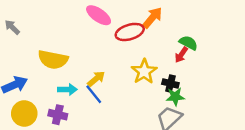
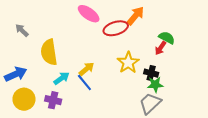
gray arrow: (12, 27) -> (22, 30), moved
yellow semicircle: (53, 60) -> (49, 52), turned 70
cyan arrow: (67, 90) -> (61, 78), turned -35

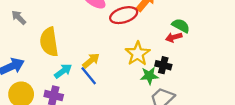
red arrow: (161, 48) -> (174, 37), turned 40
green star: (155, 85) -> (149, 76), moved

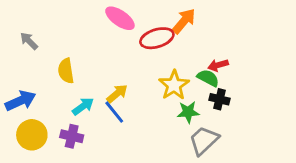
green semicircle: (181, 26) -> (208, 78), moved
yellow semicircle: (49, 42) -> (66, 71), size x0.7
black cross: (163, 65) -> (219, 99), moved

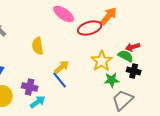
yellow semicircle: (66, 71) -> (38, 46), moved
cyan arrow: (83, 106) -> (38, 102), moved
purple cross: (72, 136) -> (30, 87), moved

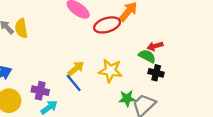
yellow semicircle: (38, 46) -> (21, 28), moved
yellow star: (102, 61) -> (110, 71), moved, turned -30
green star: (112, 80) -> (127, 98), moved

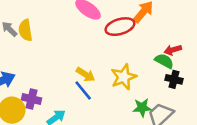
yellow arrow: (76, 68) -> (86, 74), turned 72
yellow star: (110, 71) -> (124, 77), turned -30
purple cross: (40, 91) -> (32, 99), moved

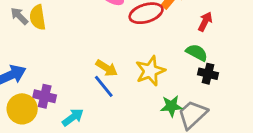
red arrow: (173, 50) -> (205, 22), moved, turned 133

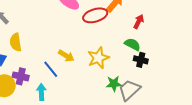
yellow semicircle: (38, 17) -> (16, 42), moved
blue line: (104, 86) -> (51, 69), moved
cyan arrow: (73, 117) -> (41, 92), turned -56

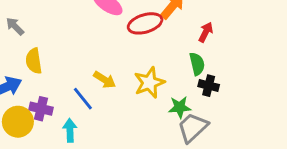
green semicircle: (132, 44) -> (197, 64), turned 49
green star: (114, 84) -> (180, 107), moved

